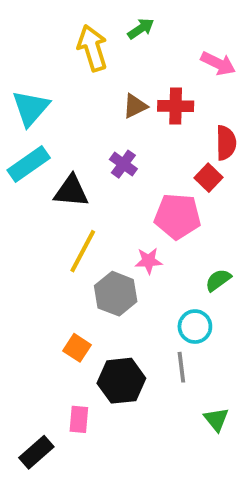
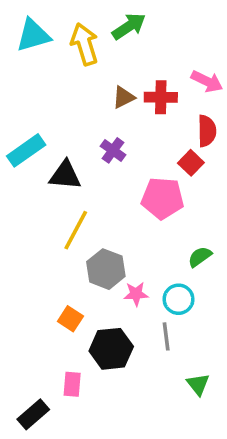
green arrow: (141, 29) -> (129, 26), size x1.4
pink arrow: (218, 63) -> (207, 81), moved
cyan triangle: (31, 108) -> (33, 35), moved, turned 33
pink star: (149, 261) -> (136, 294), moved

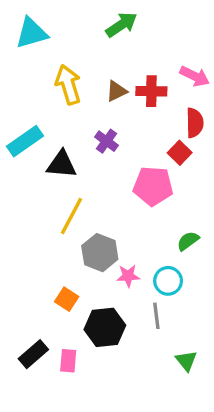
yellow arrow: (85, 44) -> (68, 85), moved
black rectangle: (33, 414) -> (33, 354), moved

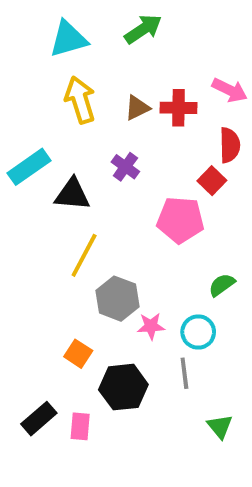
cyan triangle: (32, 33) -> (68, 39), moved

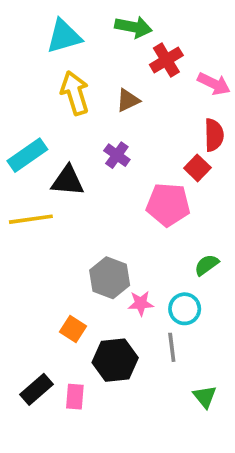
green arrow: (143, 29) -> (133, 27), turned 45
red cross: (178, 108) -> (166, 60), moved, turned -32
yellow line: (84, 255) -> (31, 219), moved, turned 54

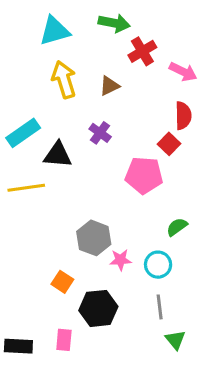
gray line: (172, 347) -> (160, 307), moved
black rectangle: (36, 389) -> (18, 346), moved, turned 44

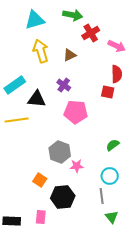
red square: (169, 144) -> (108, 92), turned -32
pink pentagon: (144, 175) -> (76, 112), moved
cyan circle: (158, 265) -> (110, 176), moved

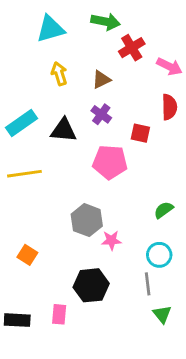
yellow arrow: (41, 51) -> (59, 74), size x0.7
purple cross: (64, 85) -> (101, 114), moved
red square: (108, 92) -> (140, 133), moved
black triangle: (37, 99) -> (64, 130), moved
orange square: (40, 180) -> (27, 255), moved

